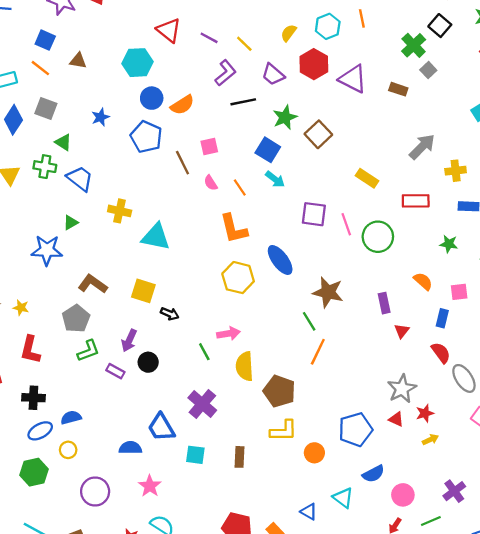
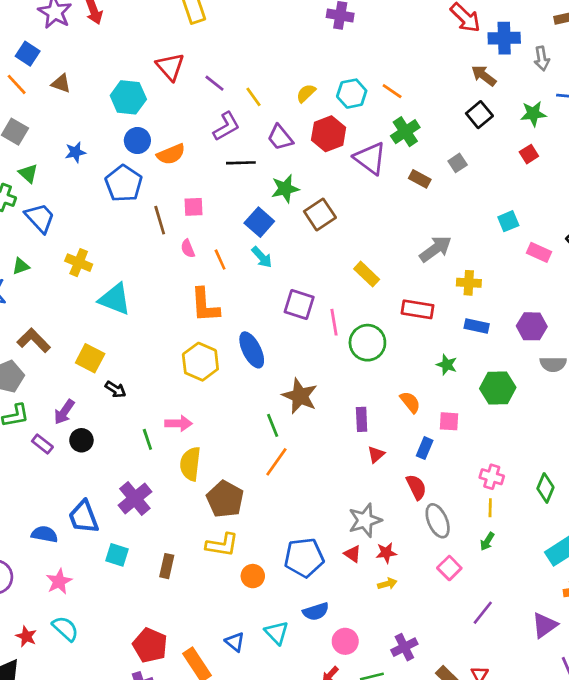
orange line: (362, 18) -> (392, 91), turned -54
green cross: (414, 45) -> (405, 132), moved

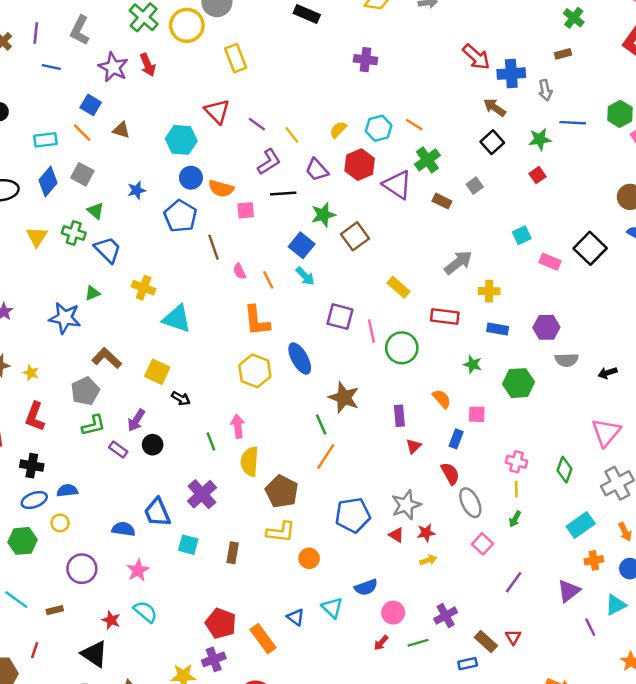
orange semicircle: (171, 154) -> (221, 189), turned 40
pink square: (193, 207) -> (246, 210), moved
pink arrow: (178, 423) -> (238, 426), turned -95
blue pentagon: (304, 558) -> (353, 515), moved

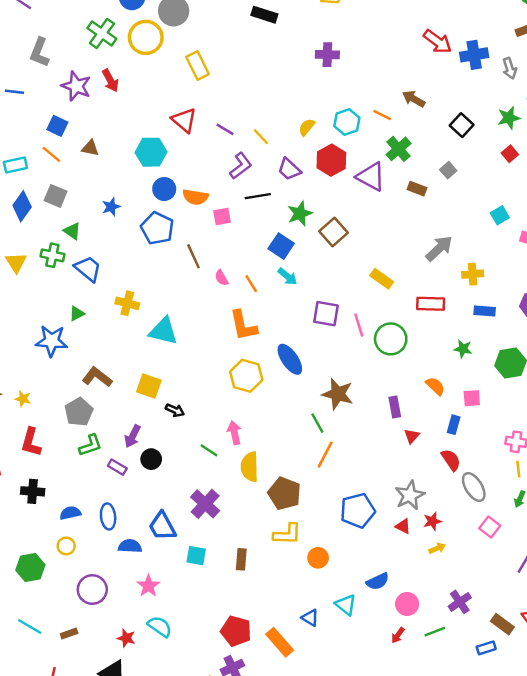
brown arrow: (495, 108) -> (414, 99), moved
green line: (211, 441) -> (209, 450), turned -30
blue ellipse: (34, 500) -> (108, 516), moved, turned -70

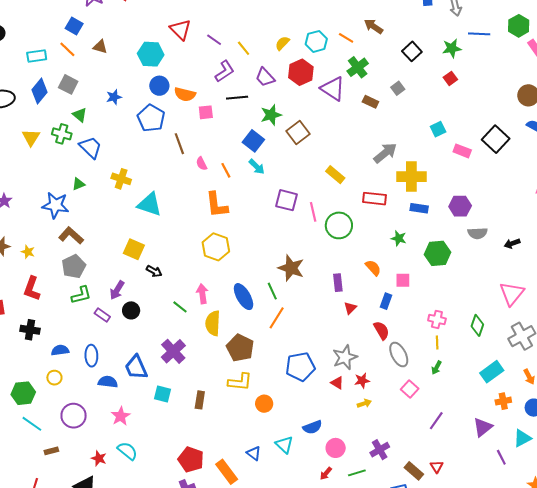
yellow cross: (473, 274) -> (411, 177), size x1.6
blue ellipse: (290, 359) -> (244, 297), moved
brown L-shape: (97, 377) -> (71, 236), moved
cyan line: (30, 627) -> (32, 424), moved

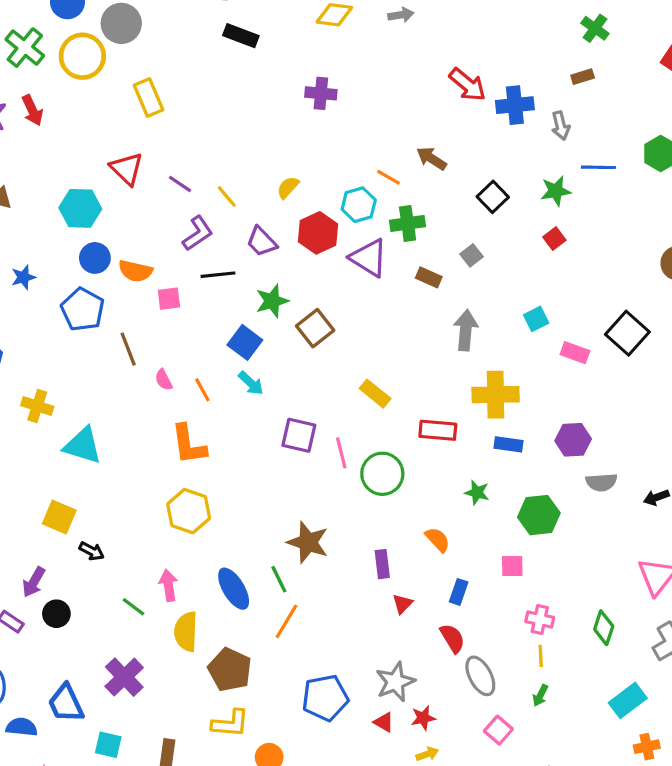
cyan hexagon: (316, 41) -> (359, 205), moved
green cross: (358, 67) -> (408, 223), turned 30
gray arrow: (385, 153) -> (466, 330), moved, turned -45
pink square: (403, 280) -> (512, 566), moved

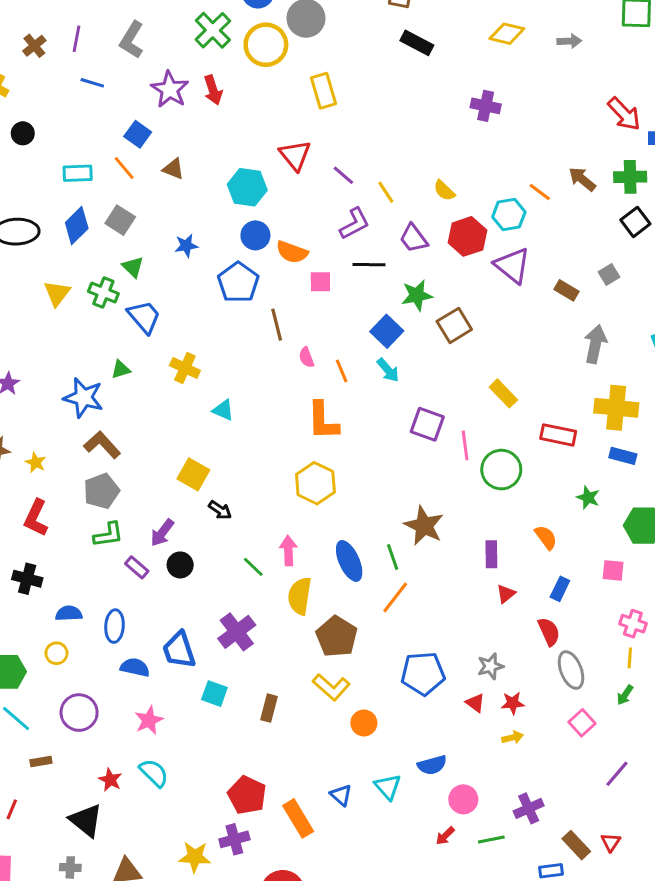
yellow semicircle: (288, 187) -> (444, 191), turned -95
green cross: (408, 223) -> (630, 177), moved
cyan triangle: (83, 446) -> (223, 410), size x0.6
gray star: (395, 682) -> (491, 666), size x0.7
yellow L-shape: (230, 723) -> (331, 687), turned 30

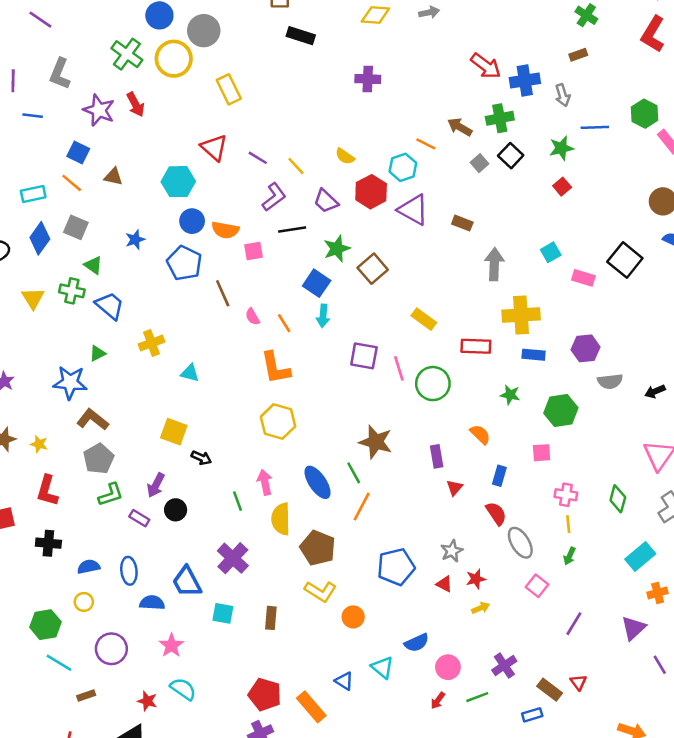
gray square: (609, 274) -> (480, 163), moved
yellow cross: (185, 368) -> (152, 343), turned -35
cyan arrow: (388, 370) -> (323, 316), turned 55
green line: (253, 567) -> (238, 501), turned 36

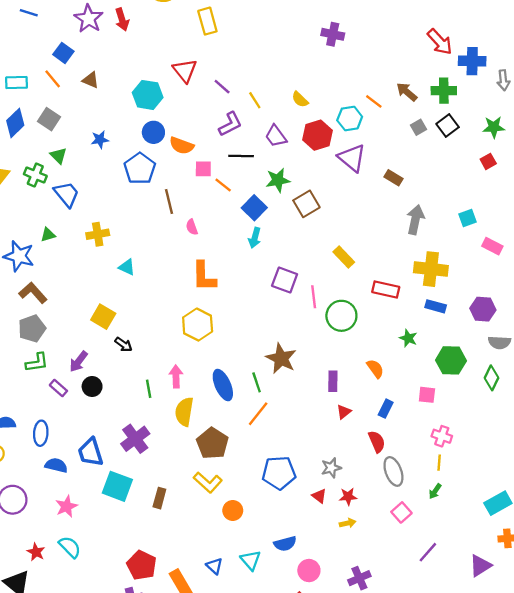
orange line: (284, 323) -> (223, 185), moved, turned -30
green diamond: (618, 499) -> (492, 378), moved
cyan square: (223, 613) -> (117, 486), size x1.5

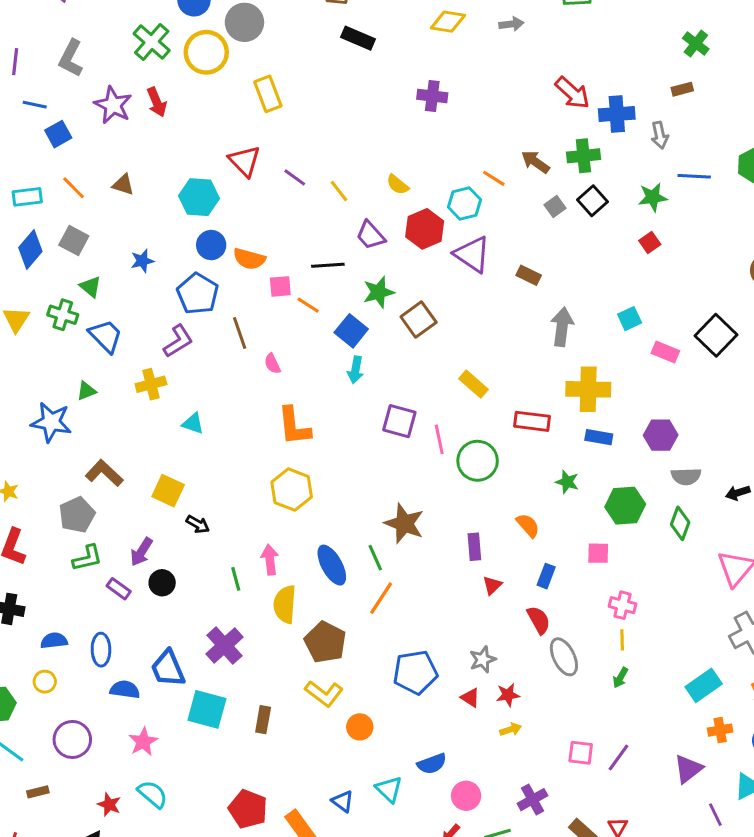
blue square: (63, 53) -> (58, 134), moved, turned 30
purple L-shape: (230, 124) -> (178, 341), moved
brown L-shape: (33, 293) -> (104, 473), moved
pink square: (401, 512) -> (581, 753), moved, turned -36

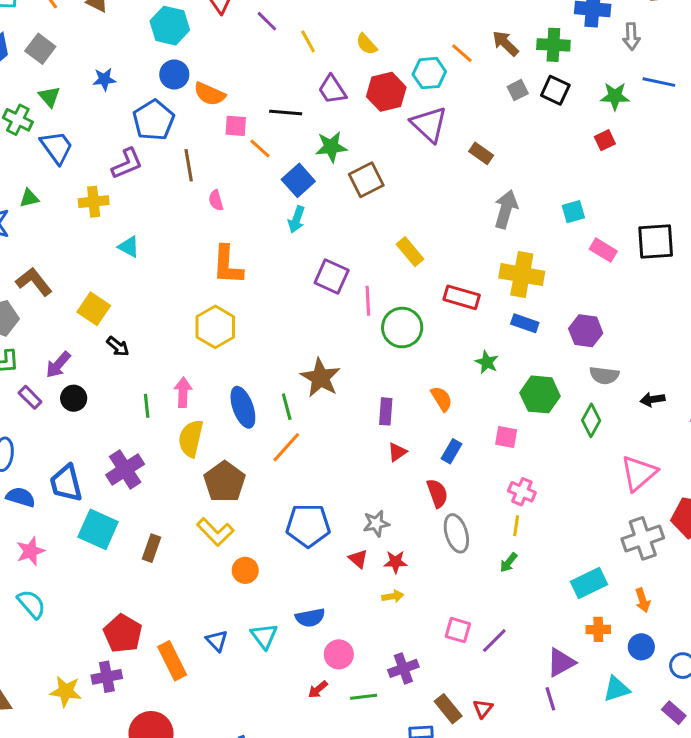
black square: (593, 201) -> (555, 90), turned -32
black square: (716, 335) -> (656, 241), turned 33
purple line: (715, 815) -> (550, 699), moved

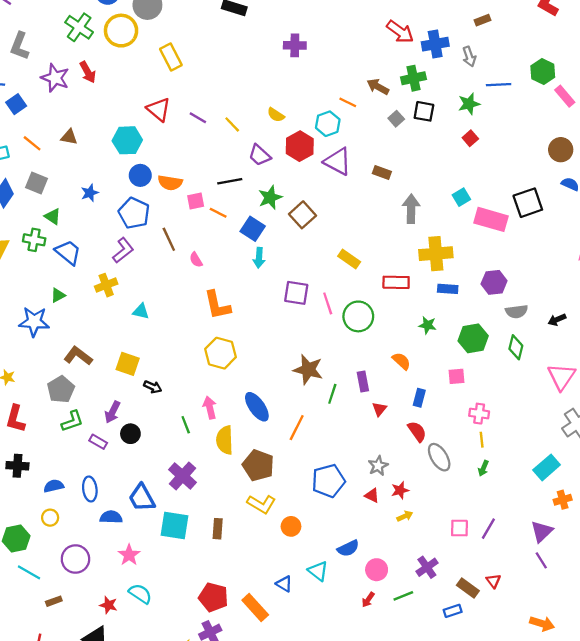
pink rectangle: (603, 250) -> (491, 219), size x1.6
green line: (287, 407) -> (332, 394), moved, turned 48

